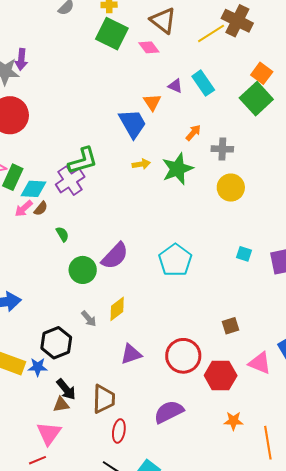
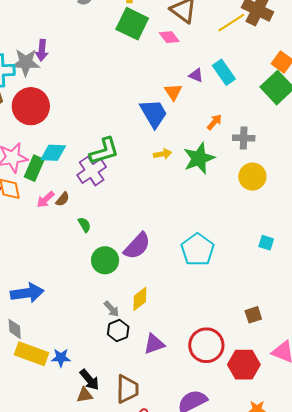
cyan diamond: (33, 189) -> (53, 153), moved
black hexagon: (56, 343) -> (118, 331), moved, size x0.7

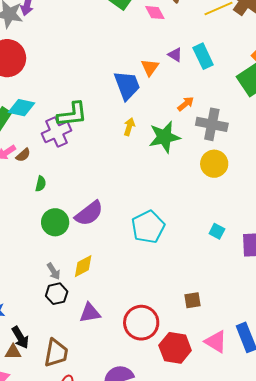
gray cross: (244, 138) -> (212, 124), size x1.4
yellow arrow: (163, 154) -> (129, 127), turned -72
green semicircle: (84, 225) -> (41, 184), turned 35

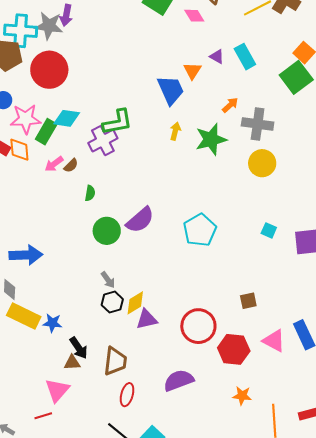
yellow diamond: (83, 266) -> (135, 303), moved

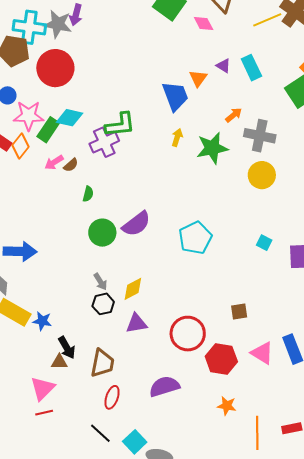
orange diamond: (19, 150) -> (21, 146), turned 40
yellow diamond: (135, 303) -> (133, 289), moved
red line: (43, 416) -> (44, 413), moved

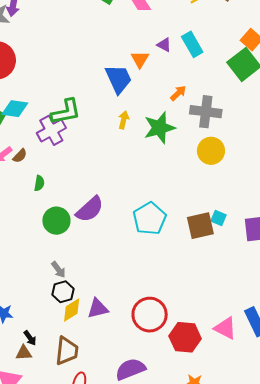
yellow diamond: (133, 289) -> (72, 310), moved
brown square: (239, 312) -> (200, 226), moved, size x1.6
black arrow: (67, 348) -> (30, 338), size x0.7

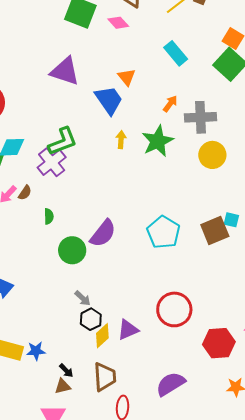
purple triangle: (164, 45) -> (65, 71), moved, size x2.0
red circle: (150, 315) -> (174, 309), moved

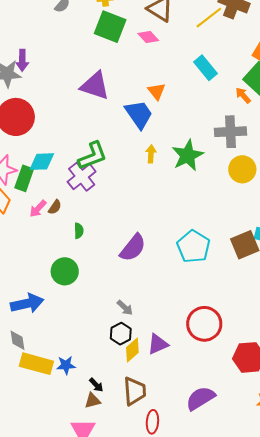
orange arrow: (170, 104) -> (243, 95), moved, turned -78
green circle: (72, 250) -> (65, 271), moved
gray arrow: (83, 298) -> (125, 308), moved

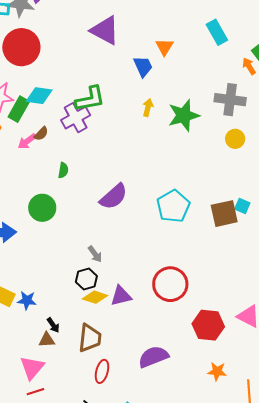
blue trapezoid: (139, 114) -> (143, 66), size x0.7
yellow circle: (242, 169) -> (235, 139), size x0.7
brown semicircle: (55, 207) -> (41, 134), moved
yellow diamond: (132, 350) -> (95, 297), turned 50

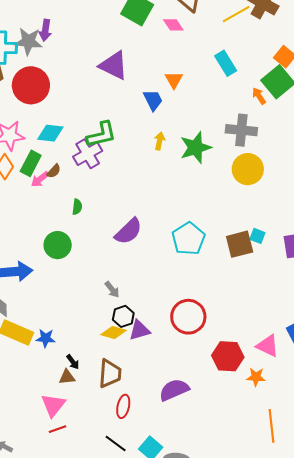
green rectangle: (19, 109) -> (31, 163), moved
yellow circle: (235, 139) -> (248, 169), size x1.6
black hexagon: (86, 279) -> (123, 316), moved
orange star: (217, 371) -> (256, 377), moved

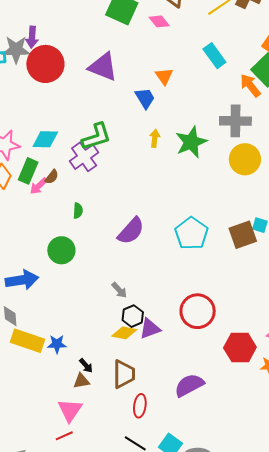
red circle: (31, 85) -> (45, 64), moved
orange arrow: (259, 96) -> (250, 85), size x1.4
red line: (57, 429) -> (64, 436), moved

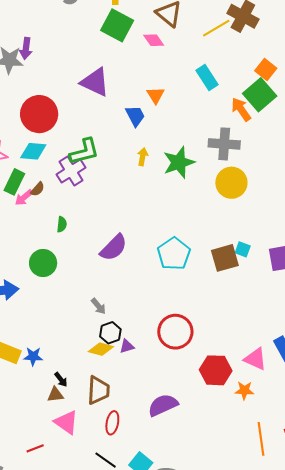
red circle: (45, 64) -> (39, 114), moved
purple triangle: (150, 329) -> (127, 346), size x0.7
pink triangle: (70, 410) -> (66, 422), moved, turned -32

